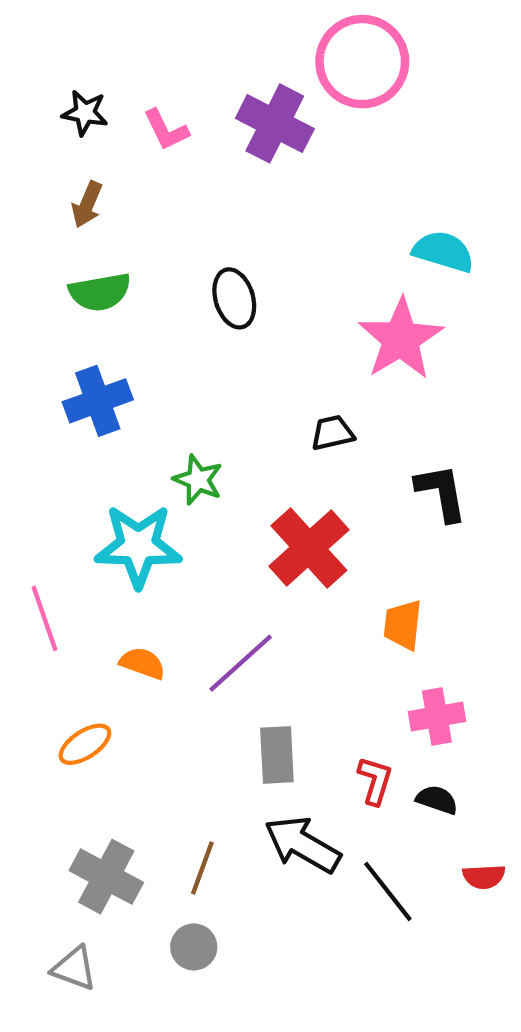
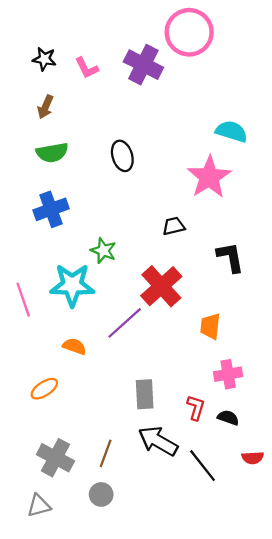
pink line: (44, 618) -> (23, 300), moved
purple line: (241, 663) -> (125, 323), moved
gray triangle: (74, 968) -> (39, 506), turned -35

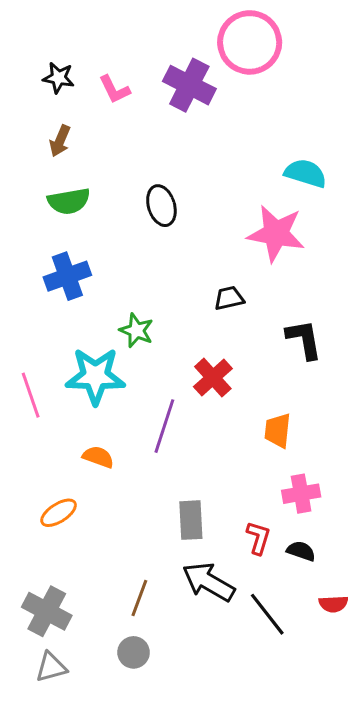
pink star: (209, 177) -> (276, 234), turned -30
red cross: (161, 286) -> (213, 378), size x0.7
purple line: (125, 323) -> (164, 426), turned -30
gray cross: (55, 458) -> (47, 611), moved

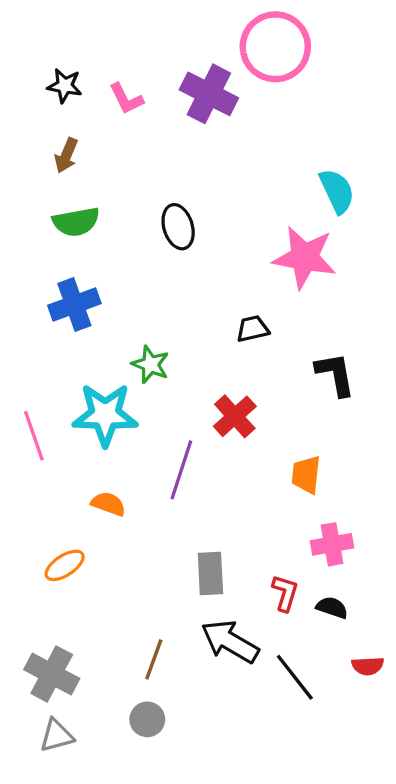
cyan semicircle: (305, 173) -> (337, 191), turned 48

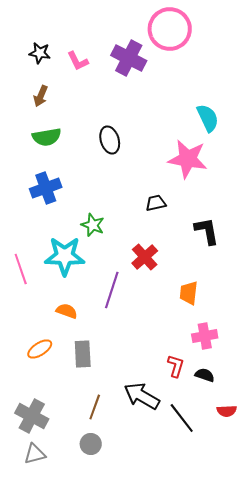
gray rectangle: (210, 574) -> (83, 354), moved

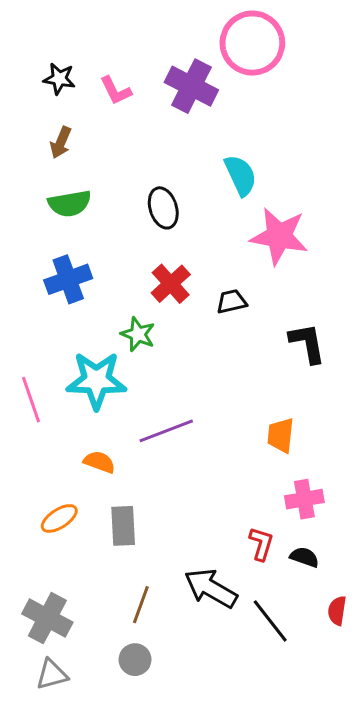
cyan semicircle: (208, 118) -> (240, 175), moved
red cross: (145, 257) -> (171, 284), moved
purple line: (112, 290) -> (166, 431), turned 51
red semicircle: (227, 411) -> (337, 611), turned 102

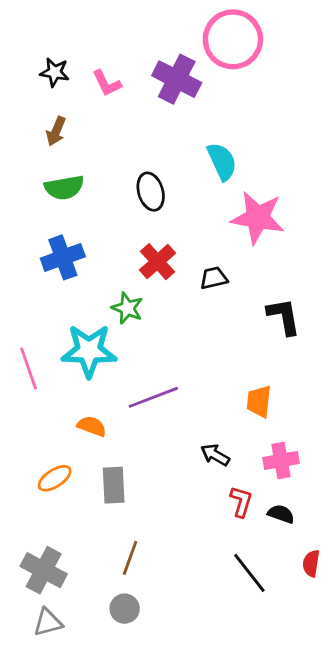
black arrow: (211, 588) -> (215, 455), moved, size x0.6

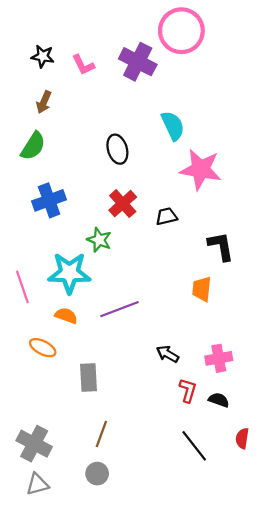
green semicircle: (64, 187) -> (33, 146), moved, turned -48
orange trapezoid: (259, 401) -> (202, 289), moved
orange semicircle: (92, 426) -> (66, 316), moved
orange ellipse: (55, 478) -> (43, 348), moved, turned 60

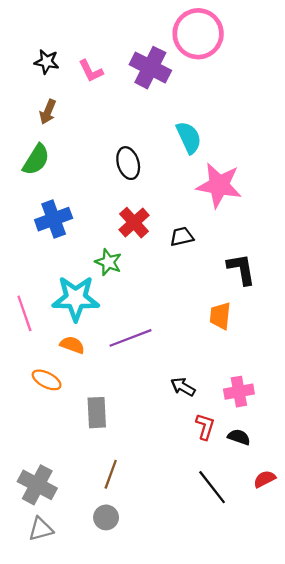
red semicircle: (242, 438) -> (265, 479), turned 54

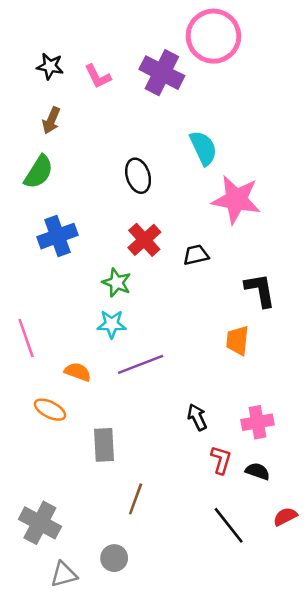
cyan star: (76, 298) -> (112, 324), moved, size x0.6
black arrow: (183, 387) -> (197, 417), turned 35
brown line: (111, 474) -> (136, 499), moved
gray triangle: (41, 529) -> (64, 574), moved

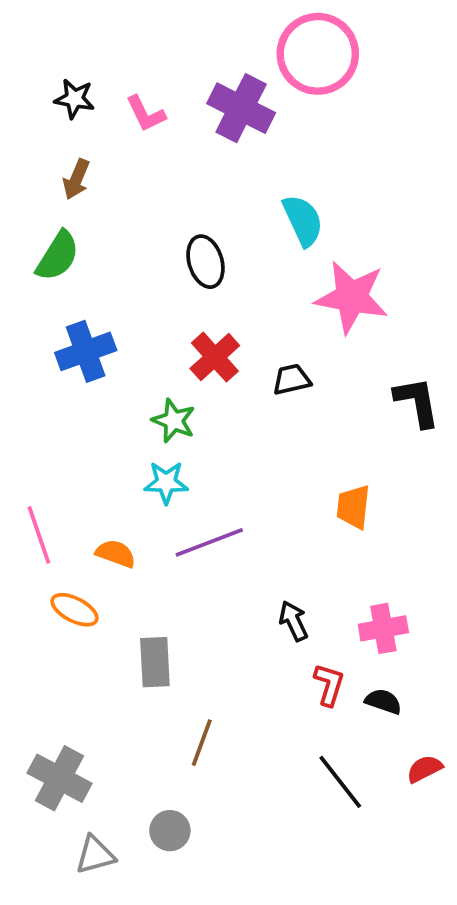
black L-shape: (260, 290) -> (417, 402), moved
pink line: (26, 338) -> (39, 535), moved

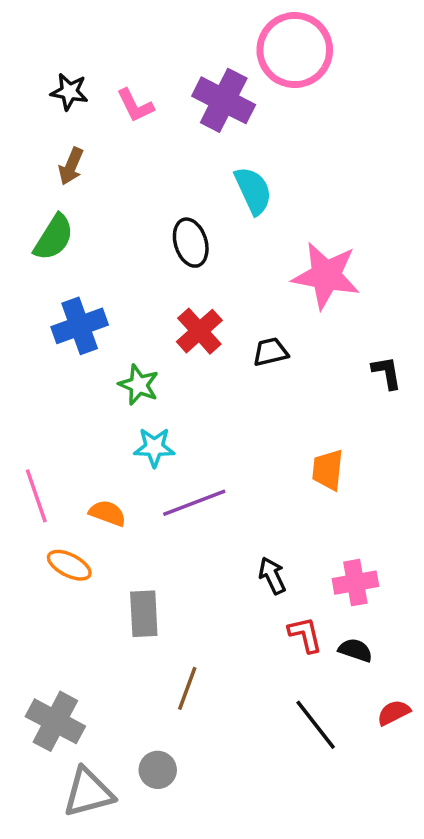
cyan semicircle: (303, 220) -> (253, 191), moved
black L-shape: (417, 402) -> (387, 373), size x0.7
green star: (174, 421) -> (139, 385), moved
red L-shape: (329, 685) -> (305, 635), turned -30
gray triangle: (95, 855) -> (88, 792), size x1.4

